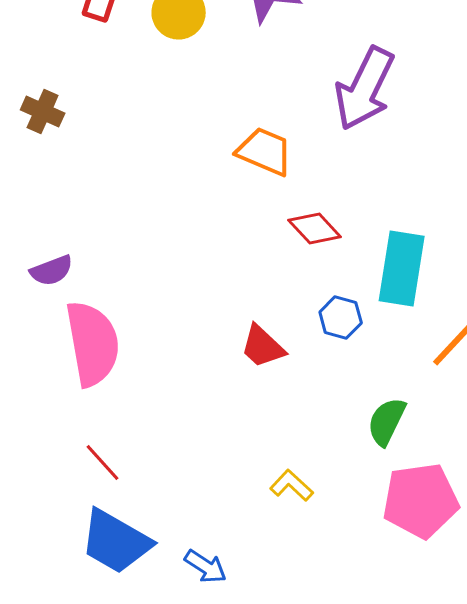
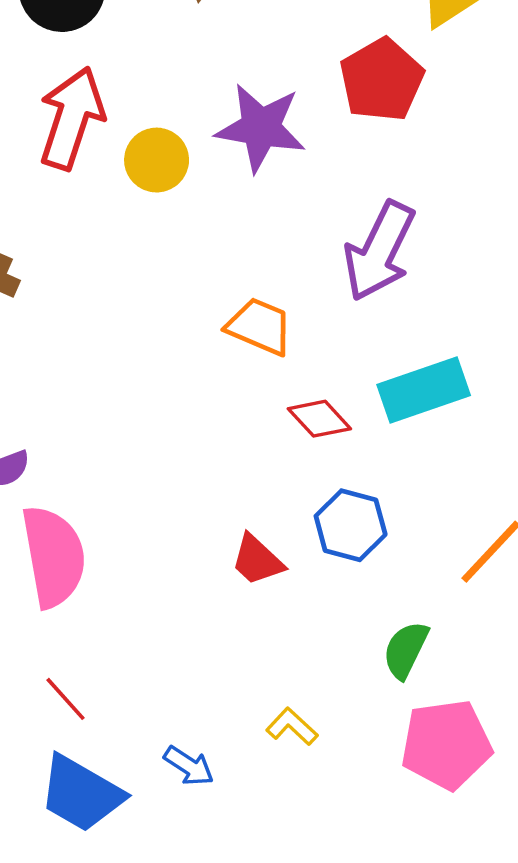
cyan rectangle: (402, 268) -> (424, 390), moved, turned 62
blue hexagon: (341, 318) -> (351, 525), size x1.4
blue arrow: (206, 566) -> (189, 766), moved

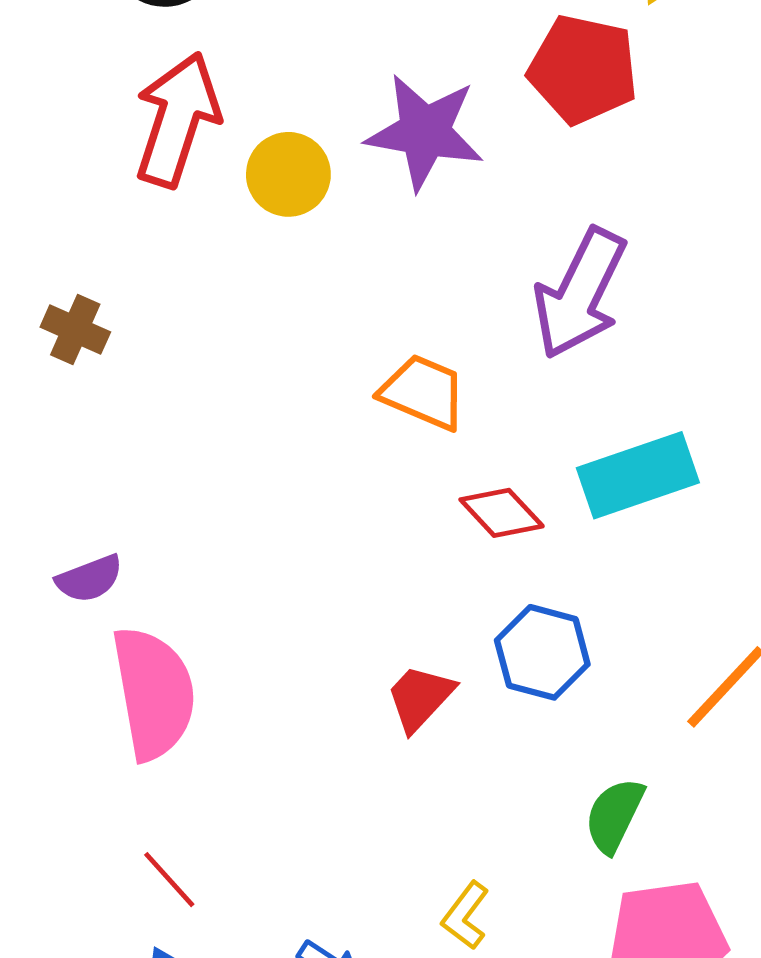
red pentagon: (382, 80) -> (583, 69), turned -30
red trapezoid: (257, 560) -> (420, 698), turned 90
yellow L-shape: (292, 726) -> (465, 916), turned -96

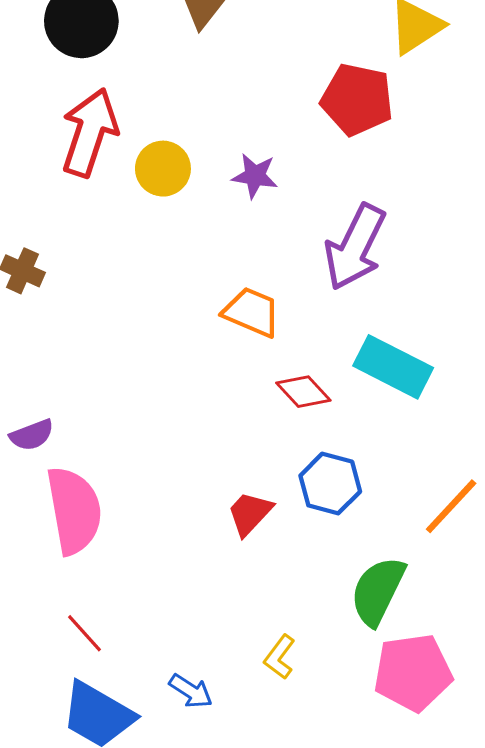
purple star: (425, 132) -> (255, 176), moved, size x0.6
cyan rectangle: (638, 475) -> (393, 367), turned 46
green semicircle: (614, 815) -> (378, 591), size x1.4

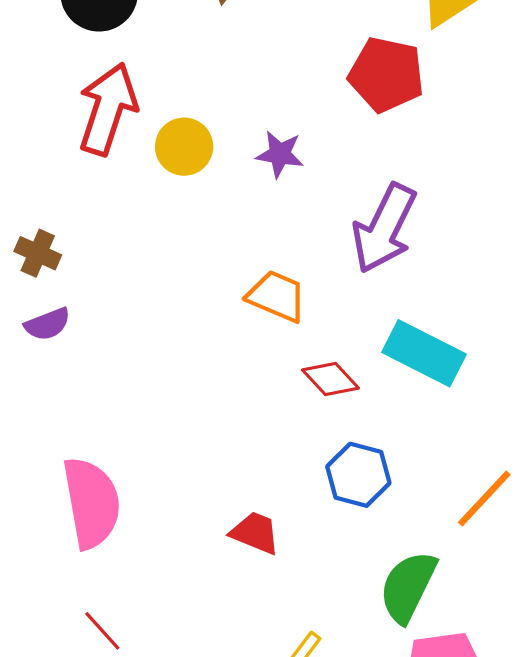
purple semicircle: (32, 435) -> (47, 324), moved
red trapezoid: (250, 513) -> (255, 533), moved, turned 69

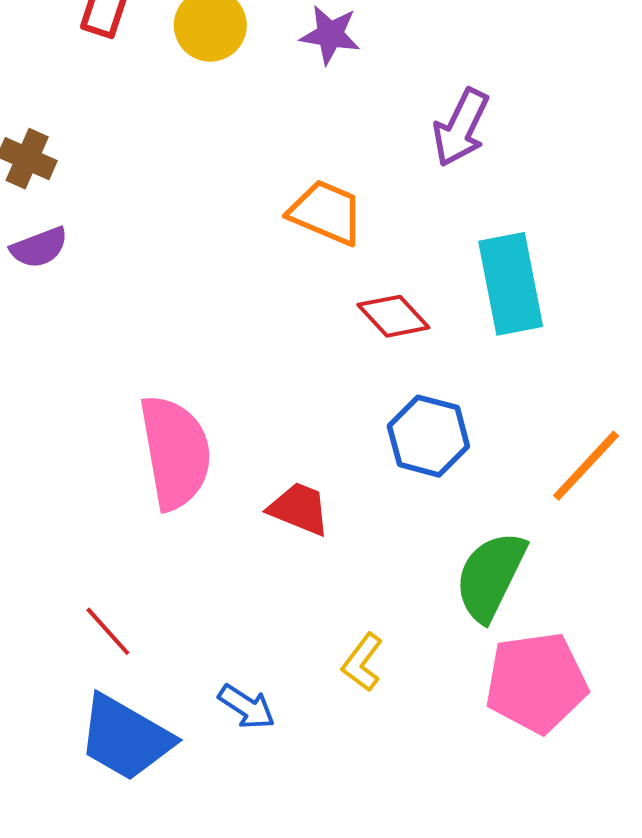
purple arrow: (384, 228) -> (461, 128), size x0.7
cyan rectangle: (424, 353) -> (511, 284), turned 52
pink semicircle: (92, 503) -> (175, 452), moved

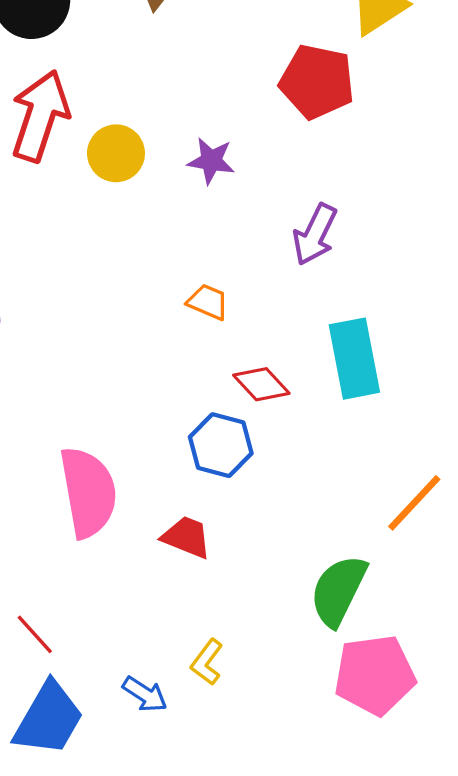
orange trapezoid: (326, 212) -> (208, 302), size x0.7
blue hexagon: (428, 436) -> (221, 445), moved
yellow L-shape: (362, 662) -> (207, 662), moved
blue trapezoid: (125, 738) -> (49, 719), turned -90

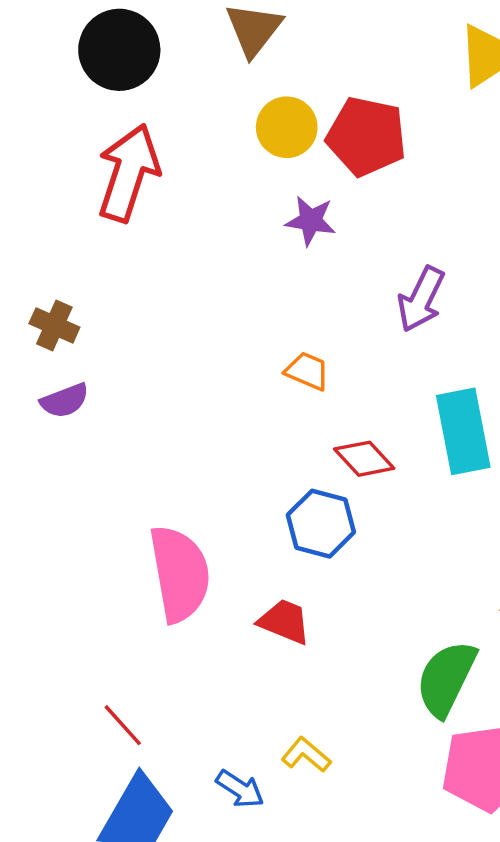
red pentagon: (317, 82) -> (366, 136), moved
yellow circle: (116, 153) -> (287, 127), moved
yellow L-shape: (207, 662) -> (306, 755), turned 93

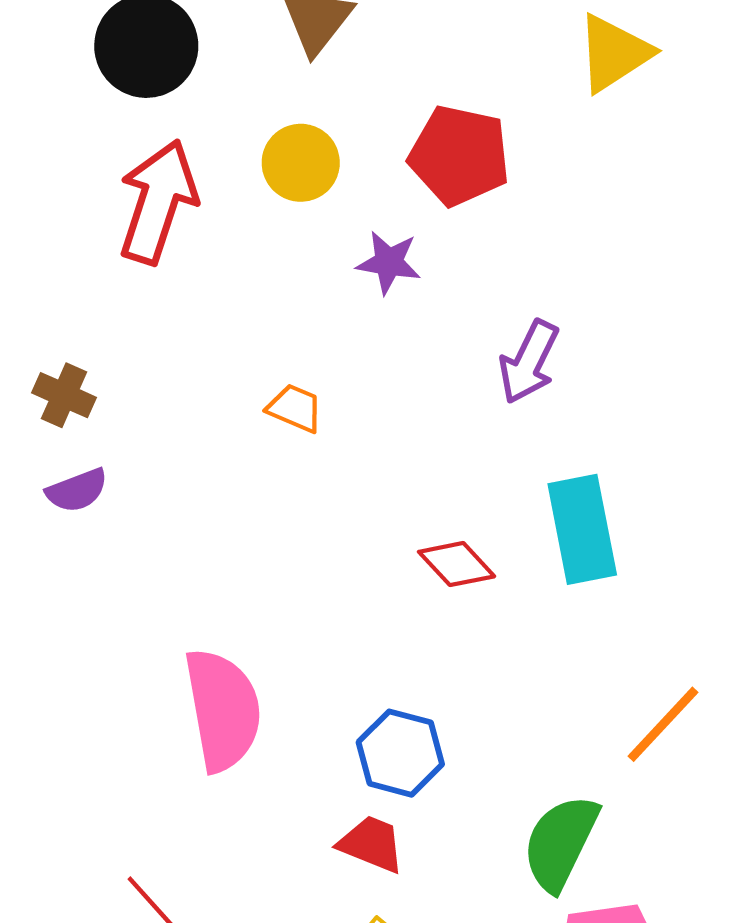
yellow circle: (287, 127) -> (301, 163), moved
orange trapezoid: (307, 371) -> (295, 408), moved
blue hexagon: (321, 524) -> (400, 753), moved
red trapezoid: (284, 622) -> (371, 844), moved

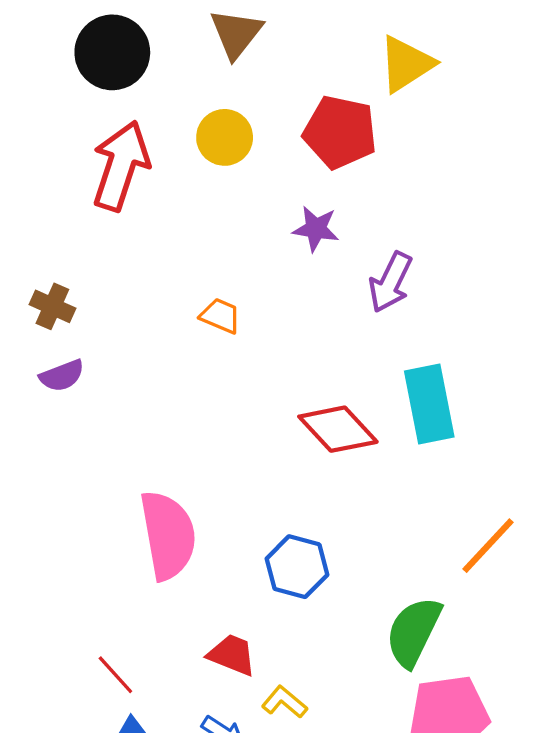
yellow triangle: (614, 53) -> (406, 64), moved
purple star: (389, 262) -> (316, 229), moved
red diamond: (457, 564) -> (338, 429), size x1.4
red trapezoid: (371, 844) -> (232, 655), moved

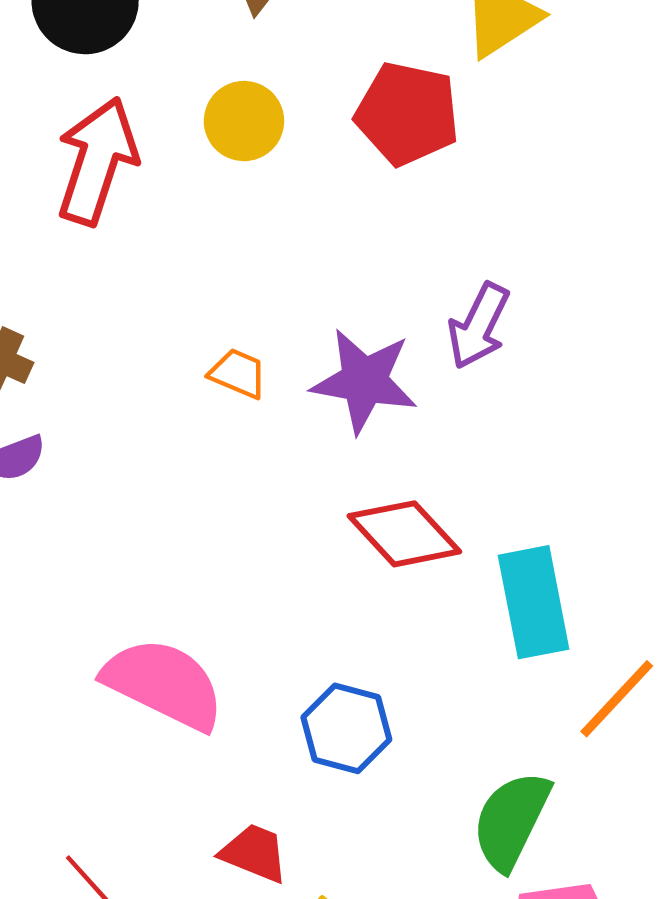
purple star: (316, 229) -> (364, 381), moved, size x1.6
cyan rectangle: (429, 404) -> (534, 602), moved
pink semicircle: (168, 535) -> (164, 684), turned -54

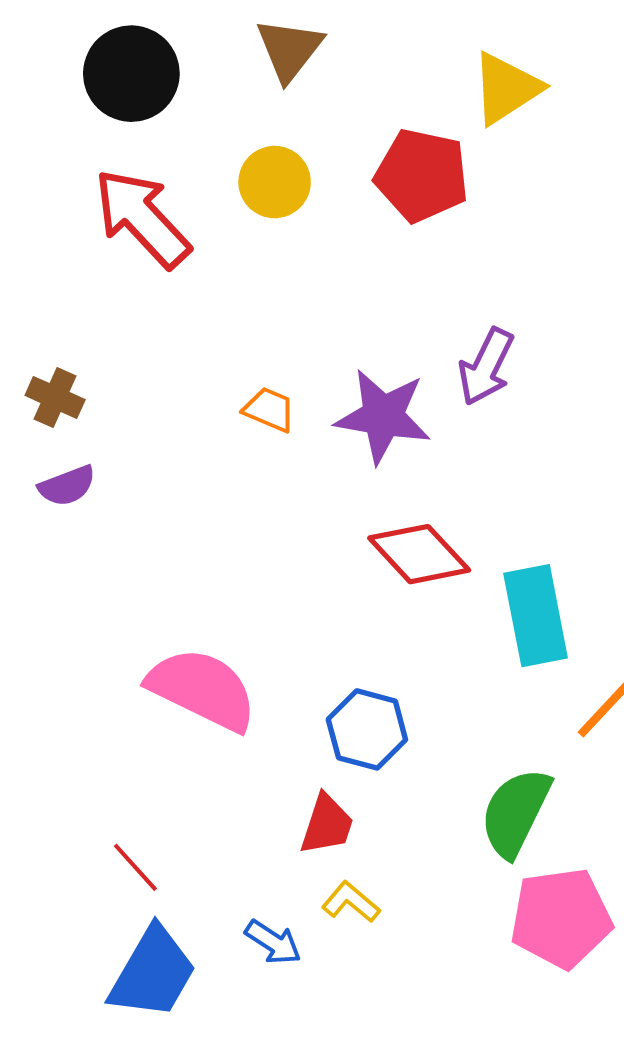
red arrow: (97, 161) -> (142, 218), turned -61
red trapezoid: (254, 853) -> (327, 824), moved, turned 86

